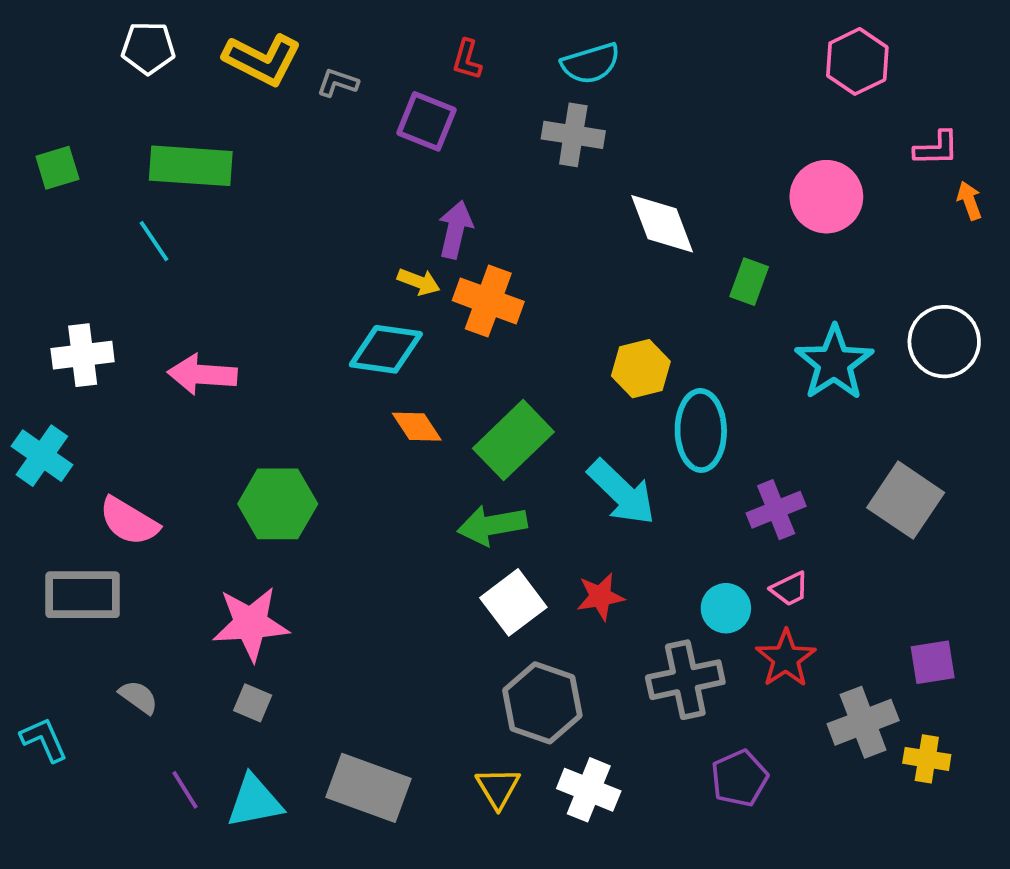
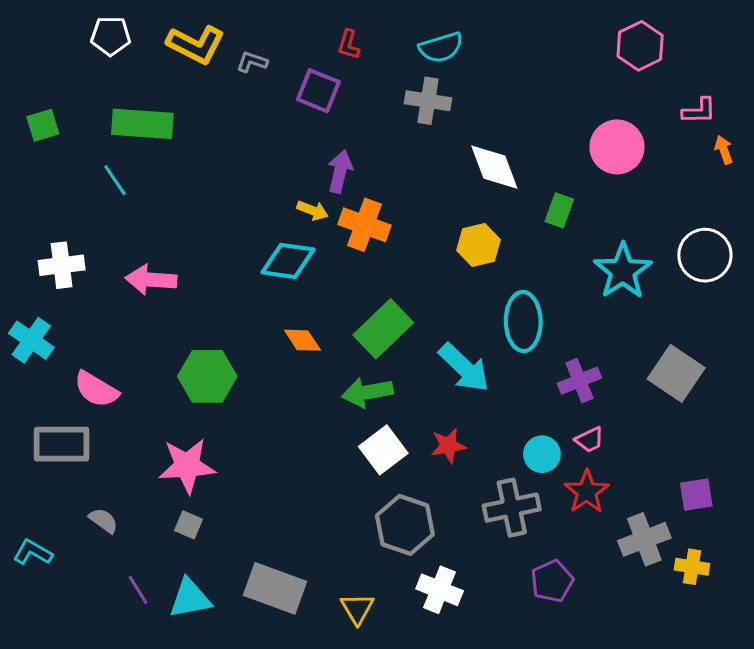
yellow hexagon: (641, 369) -> (478, 245), moved
orange diamond: (417, 427) -> (302, 340), moved
cyan L-shape: (44, 740) -> (33, 552), turned -36
yellow triangle: (498, 788) -> (357, 609), moved

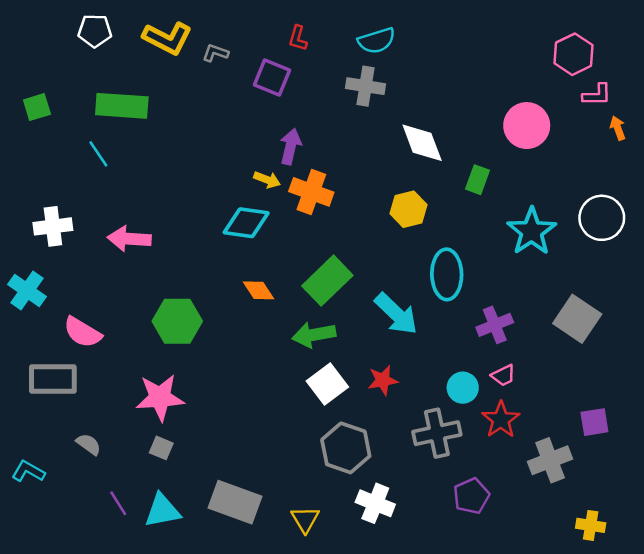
pink hexagon: (640, 46) -> (573, 54), moved
yellow cross: (692, 567) -> (591, 525), moved

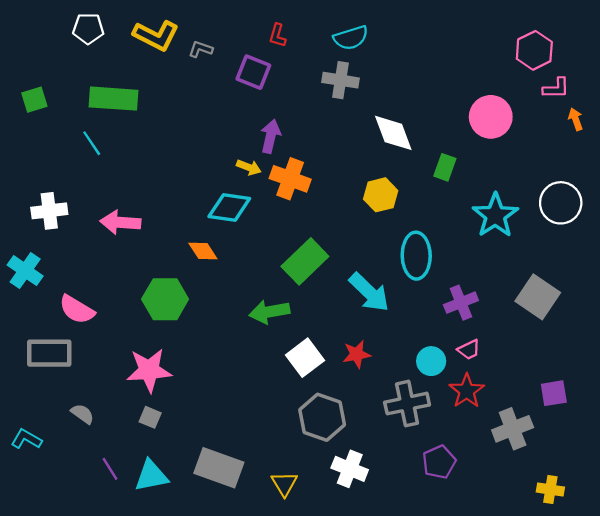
orange diamond: (258, 290) -> (203, 251), moved
green arrow: (314, 335) -> (269, 312), moved

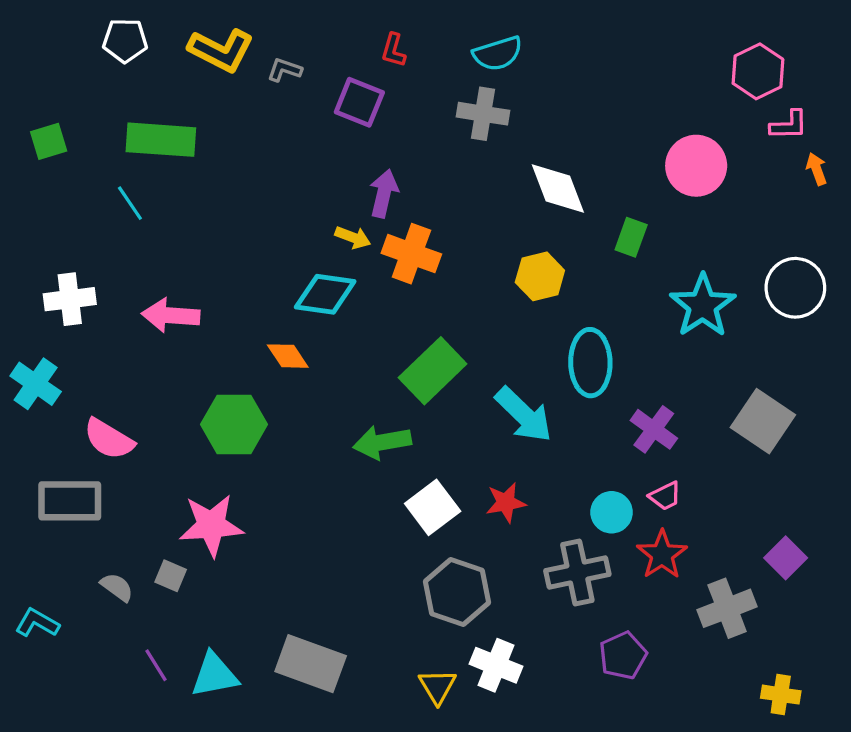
purple cross: (461, 303) -> (654, 429), turned -32
purple square: (554, 393) -> (786, 558), turned -36
gray square: (150, 417) -> (171, 576), moved
yellow triangle: (284, 484) -> (437, 686), moved

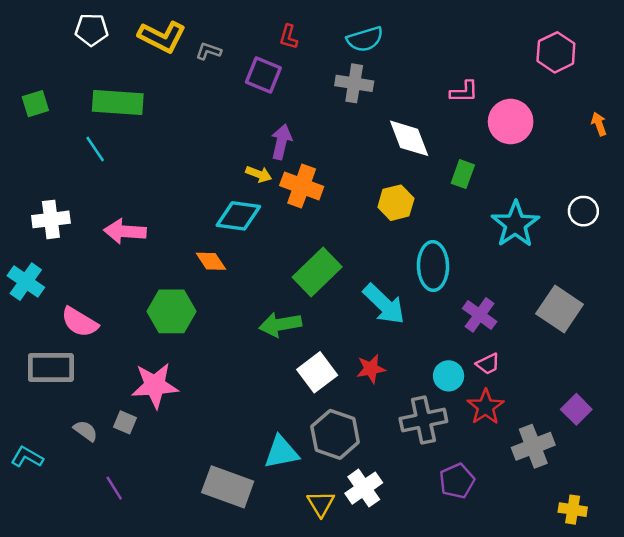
pink L-shape: (789, 125) -> (464, 92), moved
white circle: (795, 288) -> (583, 211), size x0.7
white cross: (496, 665) -> (364, 488), turned 33
cyan triangle: (215, 675) -> (281, 452), moved

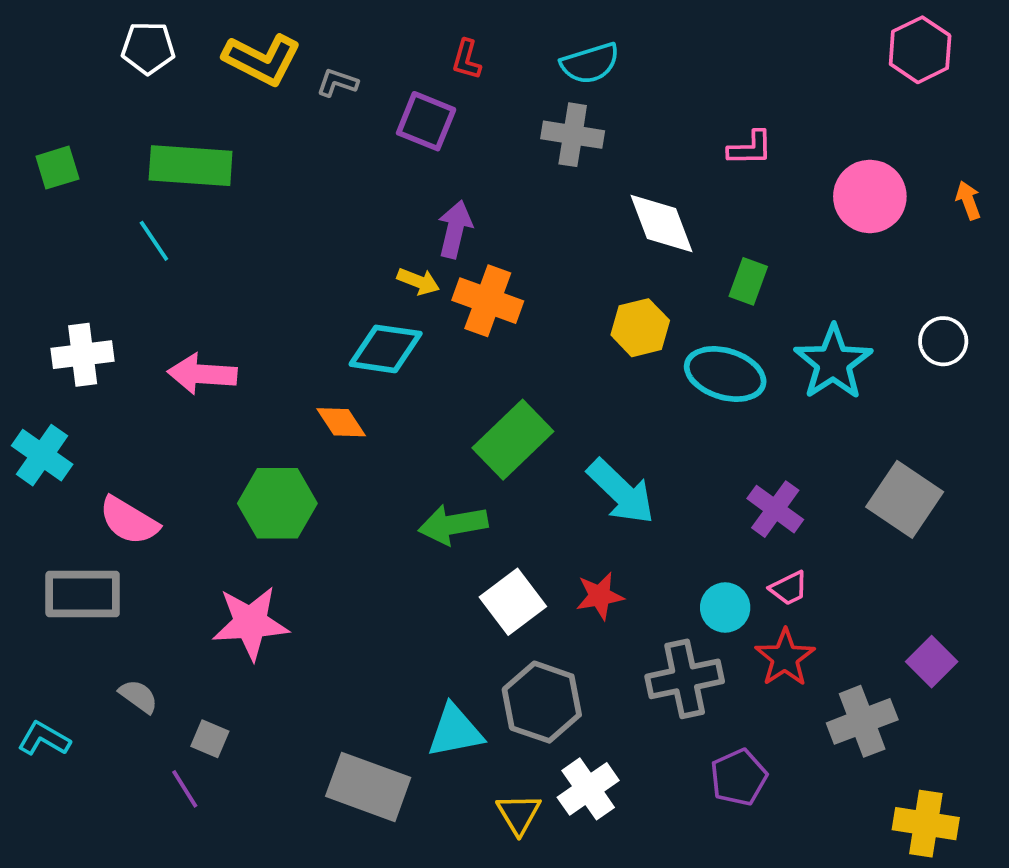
pink hexagon: (556, 52) -> (920, 50), moved
pink circle: (511, 122) -> (870, 196), moved
cyan ellipse: (433, 266) -> (725, 374), moved, turned -72
gray square: (125, 422) -> (210, 739), moved
yellow cross: (573, 510) -> (926, 824), size x1.4

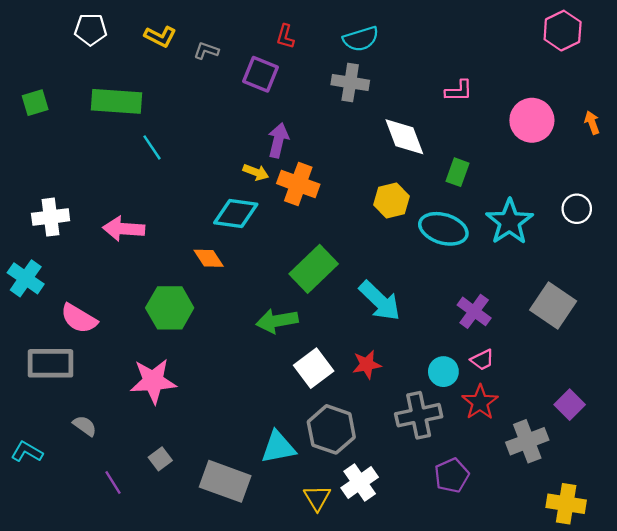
yellow L-shape: (262, 59) -> (160, 36), size x0.7
cyan line: (154, 241) -> (152, 147), moved
gray square: (210, 739) -> (160, 459), moved, turned 30

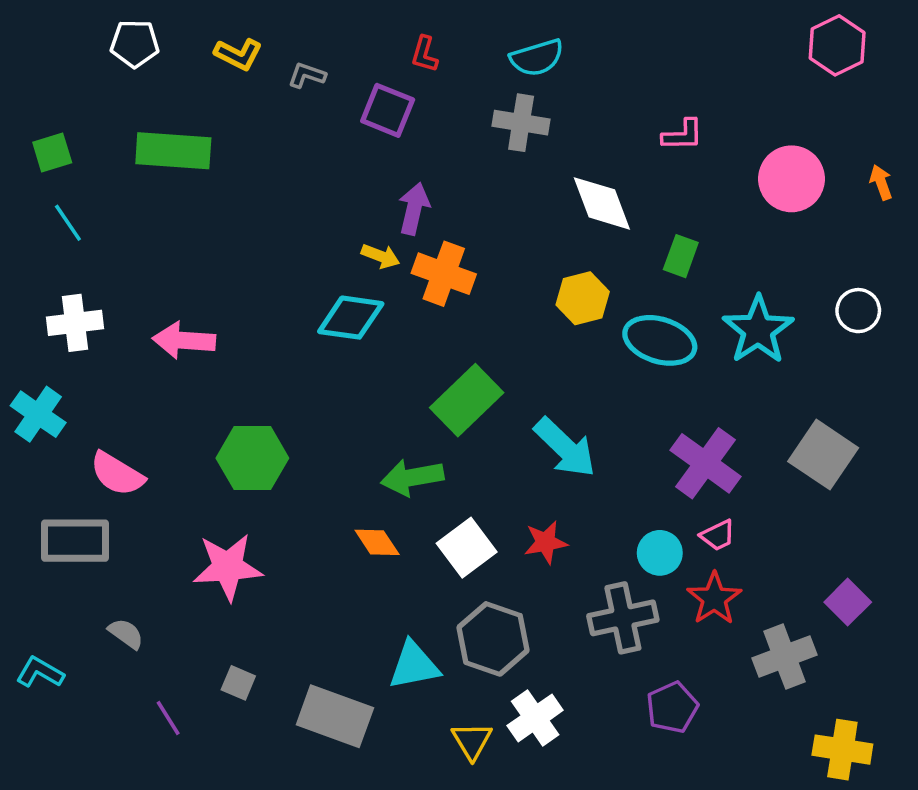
cyan line: (152, 147) -> (68, 223), moved
orange diamond: (209, 258) -> (377, 542), moved
purple cross: (474, 311) -> (705, 463), size x1.4
gray square: (160, 459) -> (238, 683), turned -30

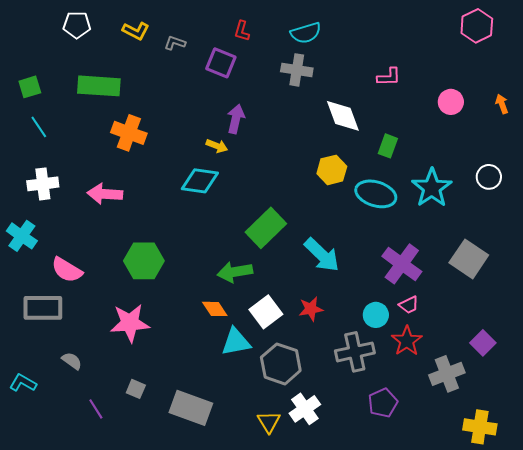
pink circle: (791, 179) -> (451, 102), size x0.7
orange cross: (444, 274) -> (129, 133), moved
cyan triangle: (414, 665) -> (236, 342), moved

